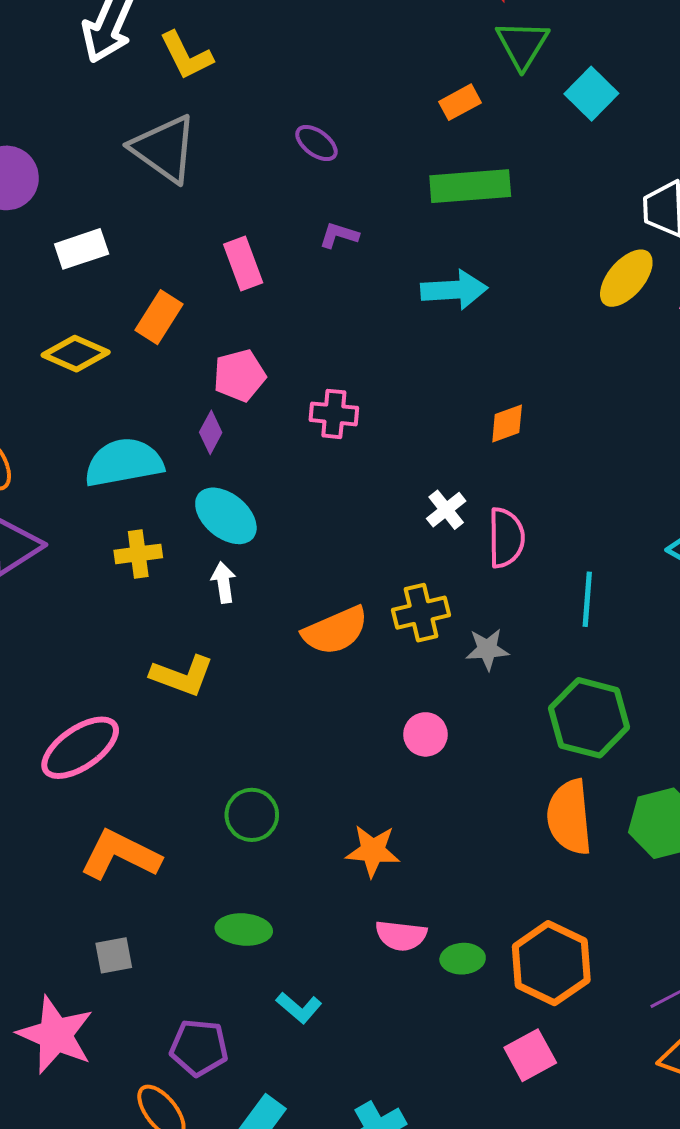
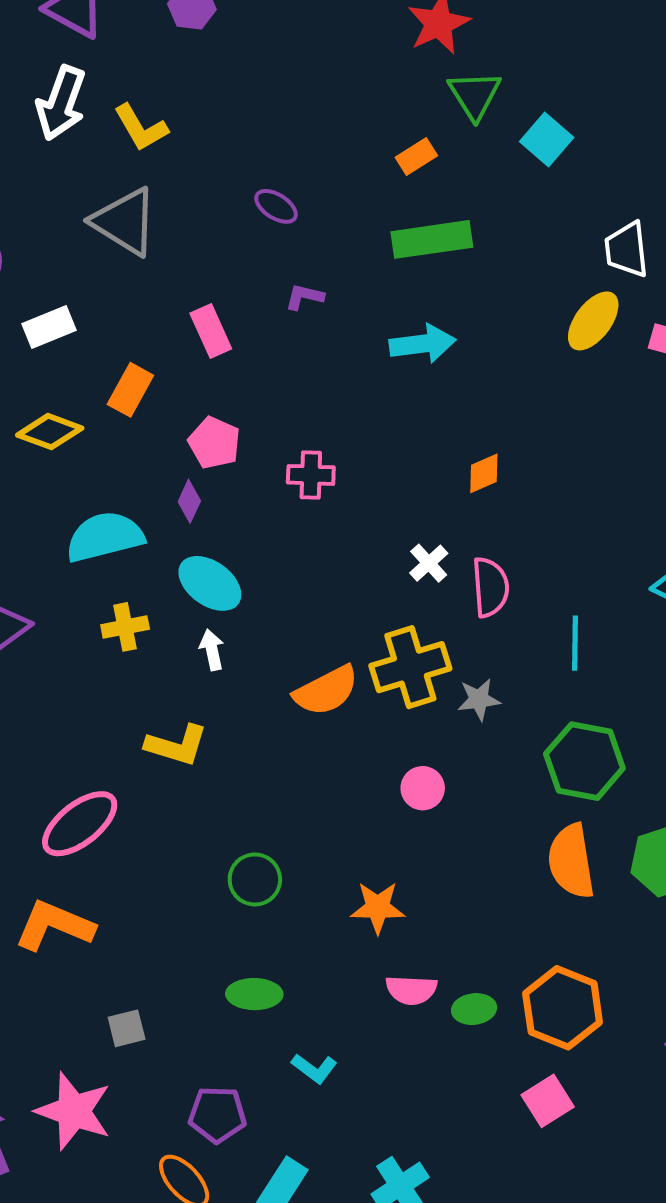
pink pentagon: (239, 375) -> (214, 443), turned -30
yellow cross: (421, 613) -> (410, 667), size x1.4
orange L-shape: (120, 855) -> (54, 925), moved

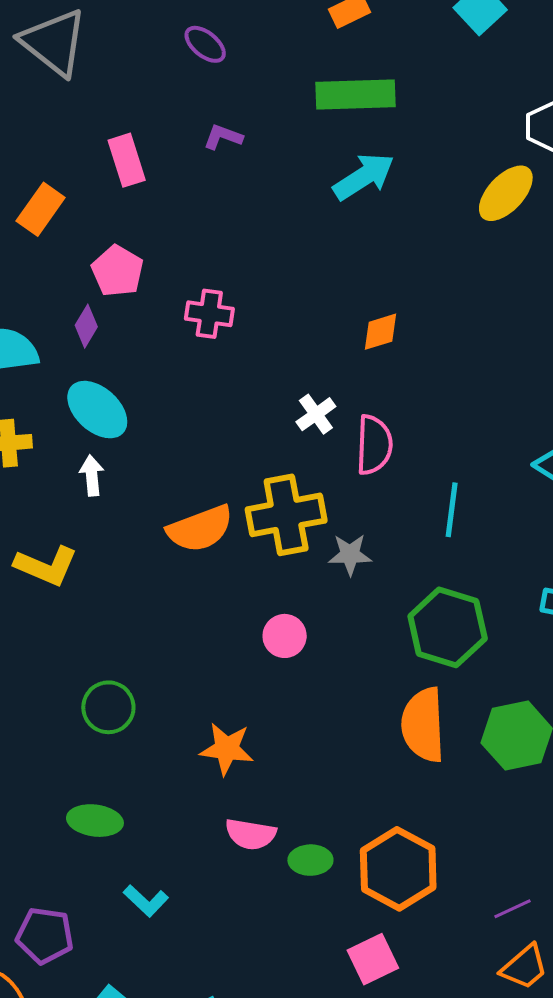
cyan arrow: (423, 344) -> (364, 177), moved, turned -32

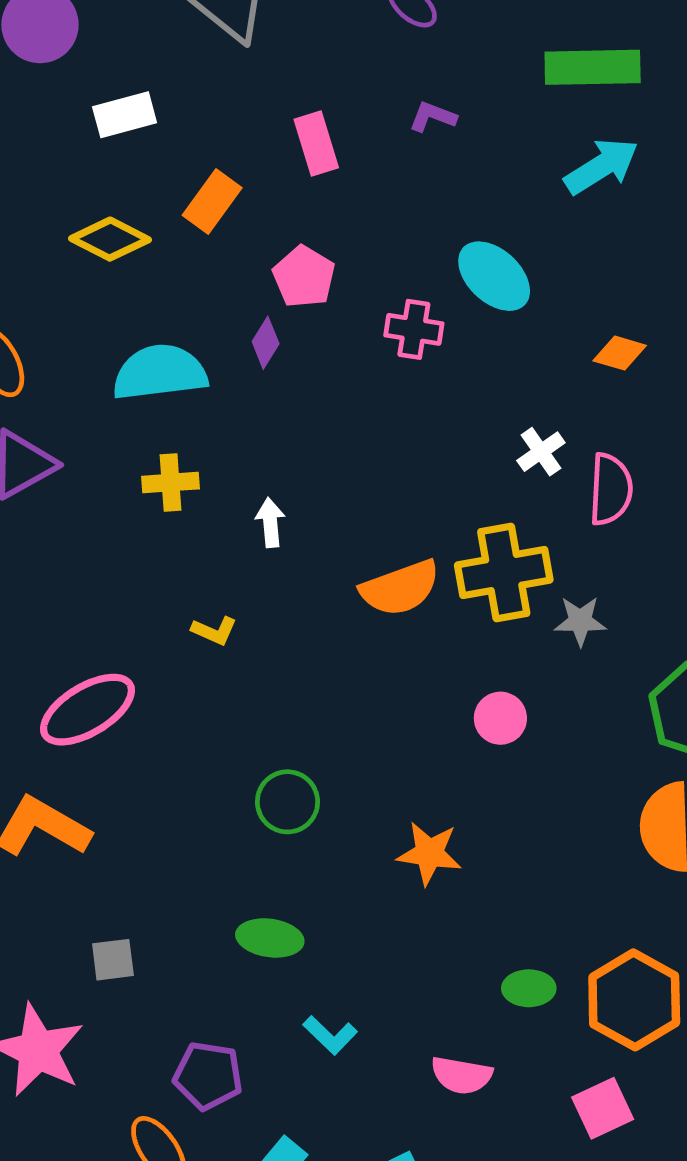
orange diamond: (381, 332) -> (620, 353), turned 33
cyan ellipse: (97, 410) -> (494, 276), moved
yellow L-shape: (46, 566) -> (214, 631), size x0.6
pink semicircle: (251, 834) -> (462, 1075), moved

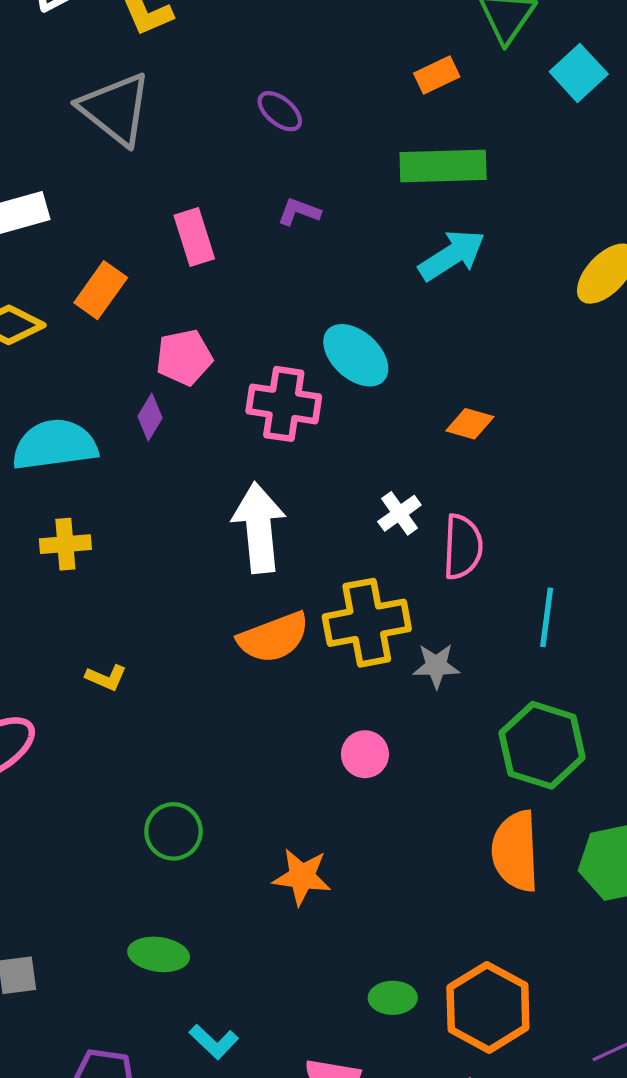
pink pentagon: (304, 277) -> (184, 357), turned 30
pink cross: (414, 329) -> (284, 404), size x1.4
white arrow: (270, 523) -> (259, 528), moved, size x2.0

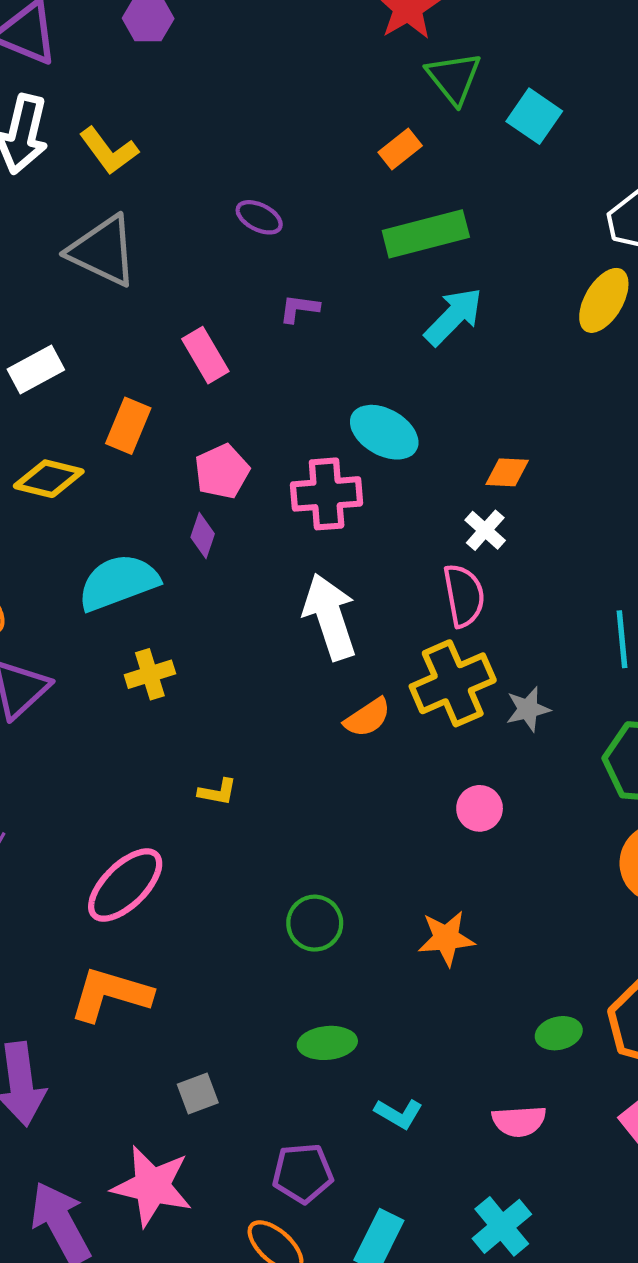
white cross: (399, 513) -> (485, 530), moved
pink semicircle: (463, 547) -> (464, 595), moved
orange semicircle: (273, 637) -> (367, 718), size x0.7

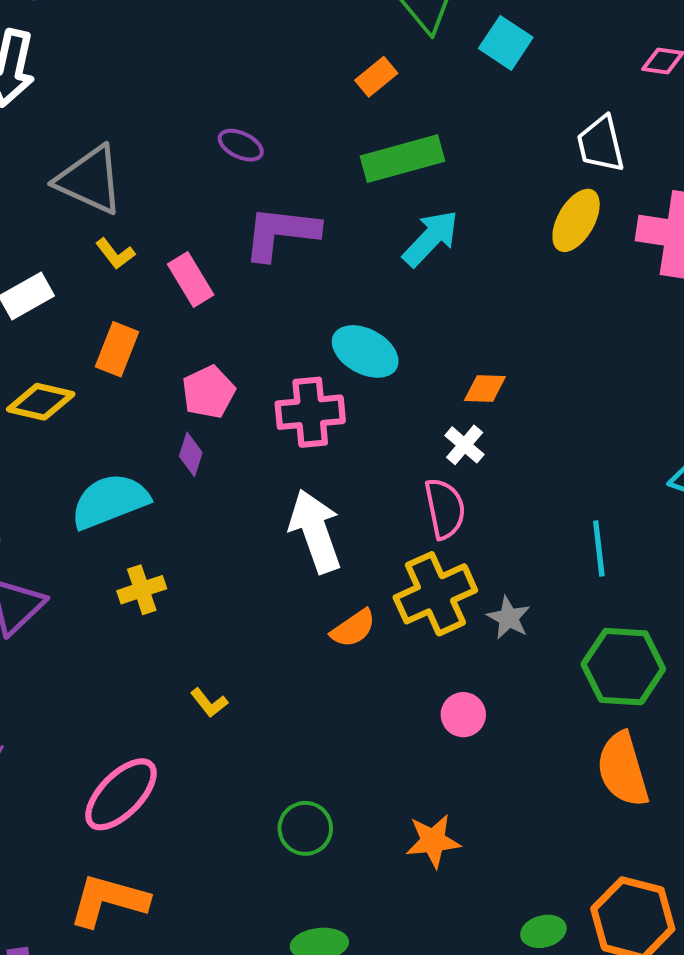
yellow L-shape: (109, 151) -> (115, 254), moved, size x0.7
purple L-shape: (299, 308) -> (281, 233), size x2.0
gray star: (528, 709) -> (509, 618), turned -30
yellow L-shape: (217, 792) -> (209, 703), turned 42

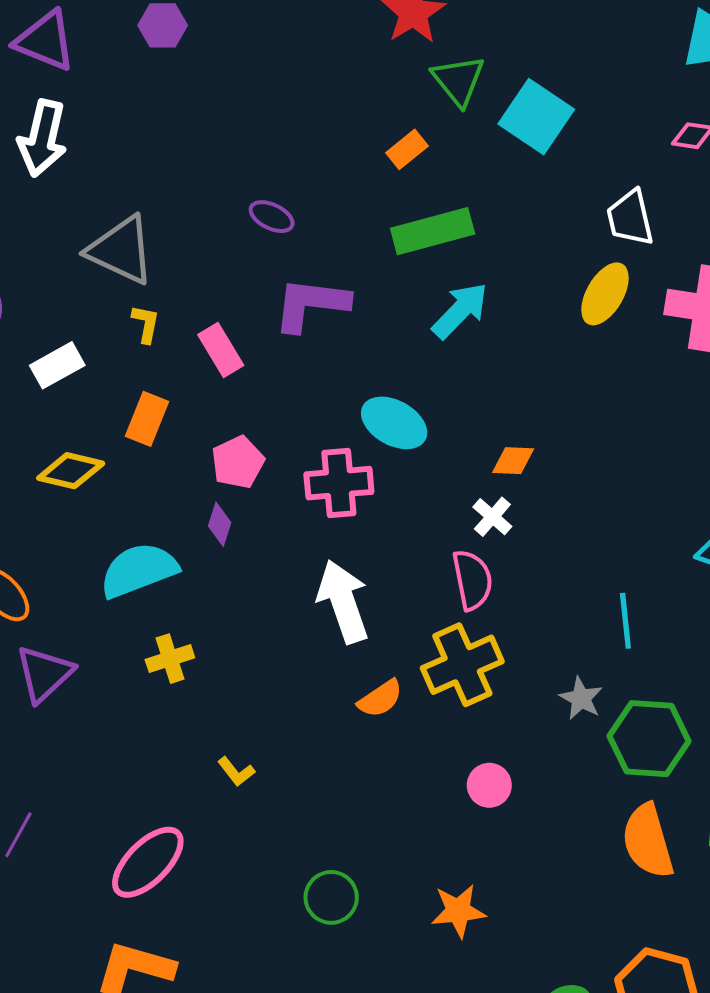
cyan square: (506, 43) -> (536, 117), size x1.4
yellow L-shape: (115, 254) -> (146, 324), turned -132
gray star: (509, 618) -> (581, 698), moved

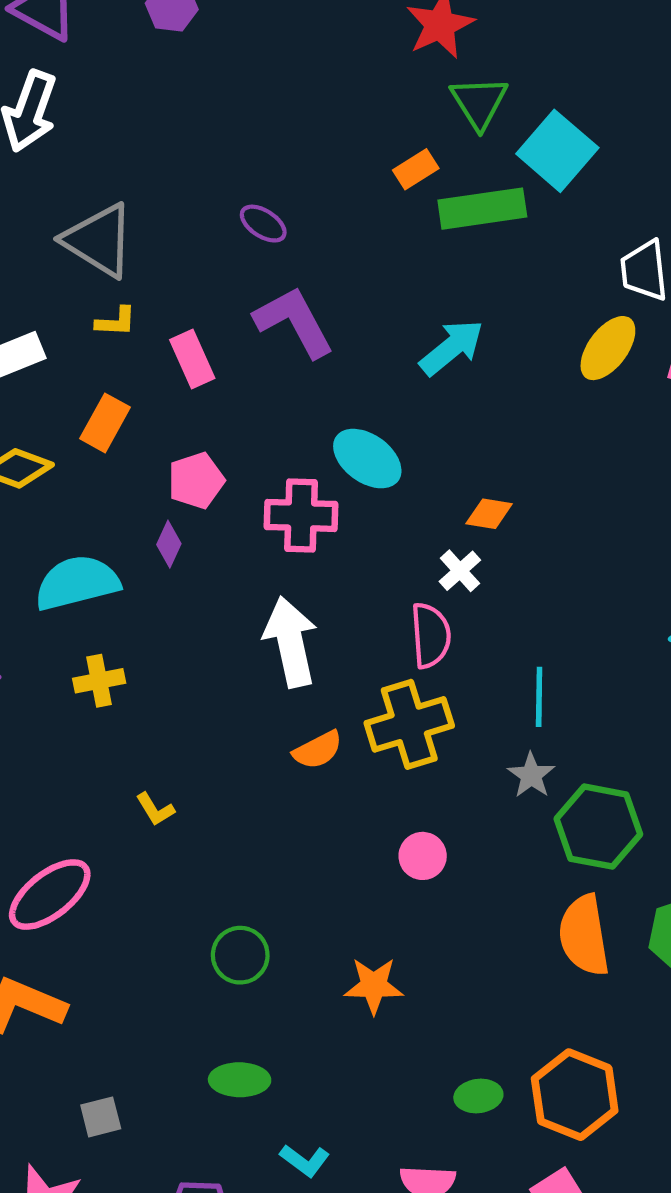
green rectangle: (433, 231) -> (482, 209), moved
purple L-shape: (311, 304) -> (294, 322), turned 48
yellow L-shape: (146, 324) -> (116, 322), turned 75
cyan line: (625, 621) -> (539, 697), moved

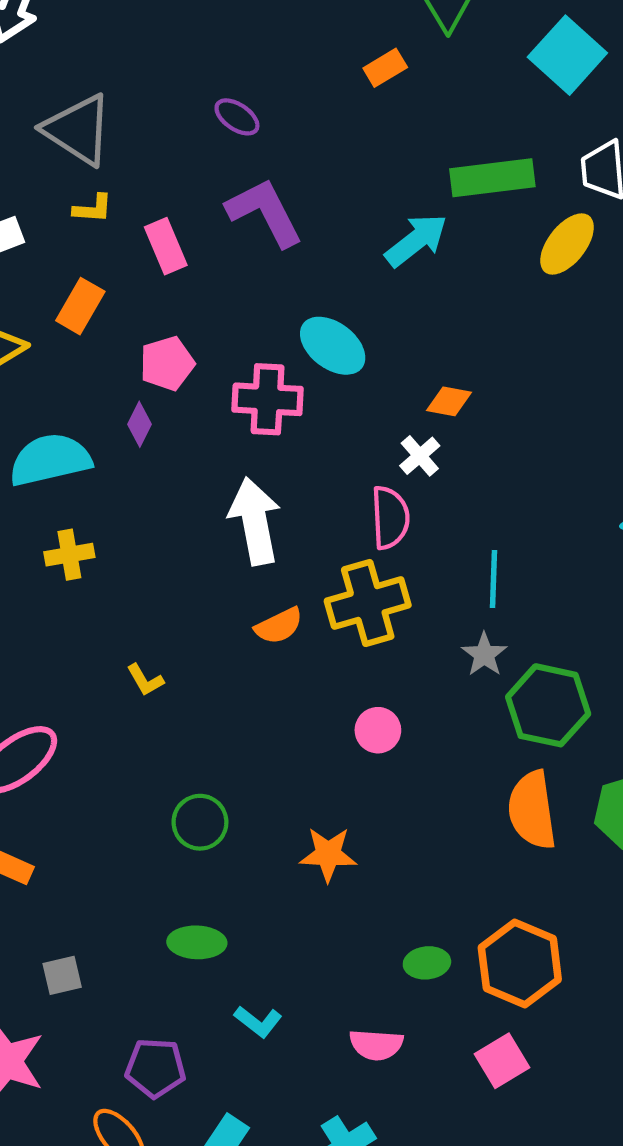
cyan square: (557, 151) -> (567, 55), moved
green rectangle: (482, 209) -> (492, 178), moved
yellow L-shape: (155, 809) -> (145, 680), moved

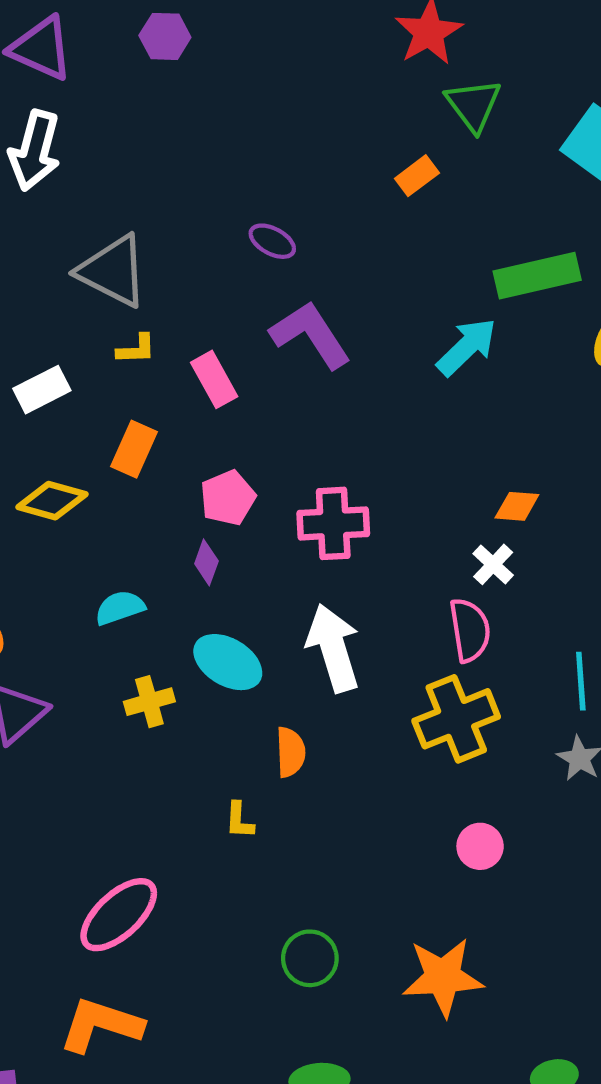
cyan ellipse: (333, 346) -> (228, 662), moved
cyan semicircle: (50, 460) -> (120, 608), size x0.6
orange semicircle: (279, 626) -> (290, 752), moved, turned -60
yellow L-shape: (145, 680) -> (239, 820), turned 39
orange star: (328, 854) -> (443, 977), size x1.4

